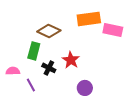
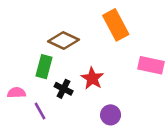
orange rectangle: (89, 19) -> (116, 25), turned 70
pink rectangle: (113, 30) -> (151, 65), moved

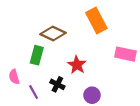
black cross: (64, 89) -> (57, 84), moved
pink semicircle: (17, 93) -> (14, 77), turned -104

